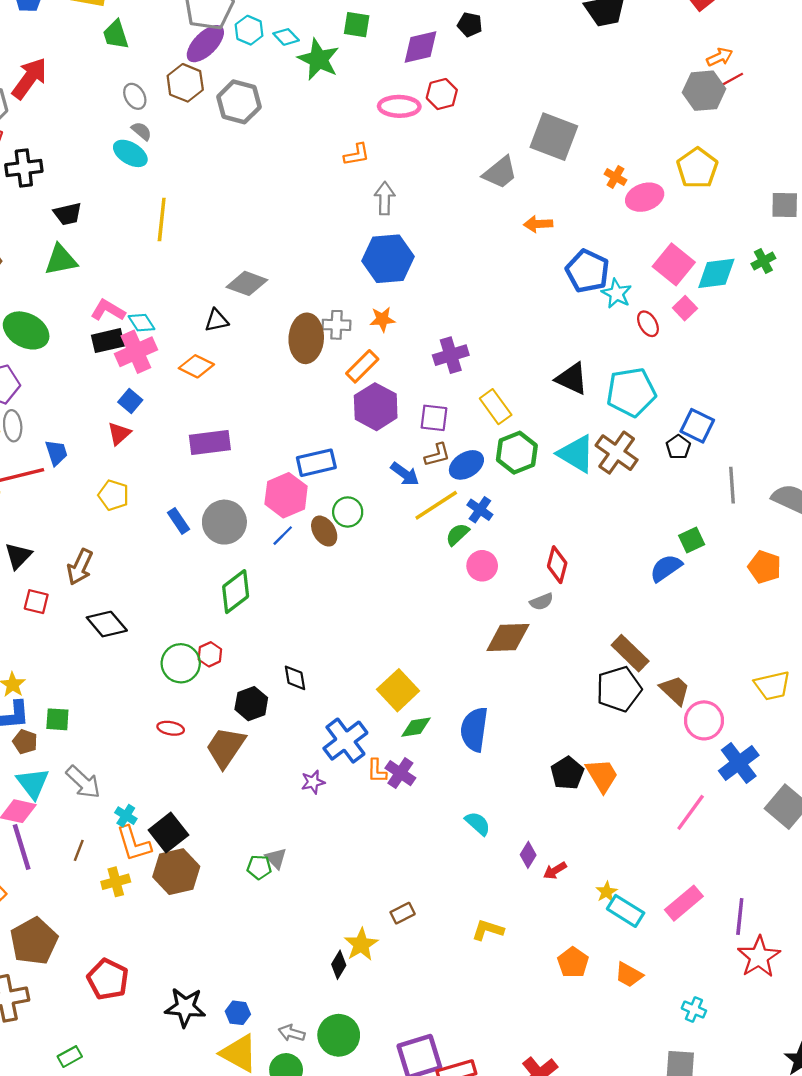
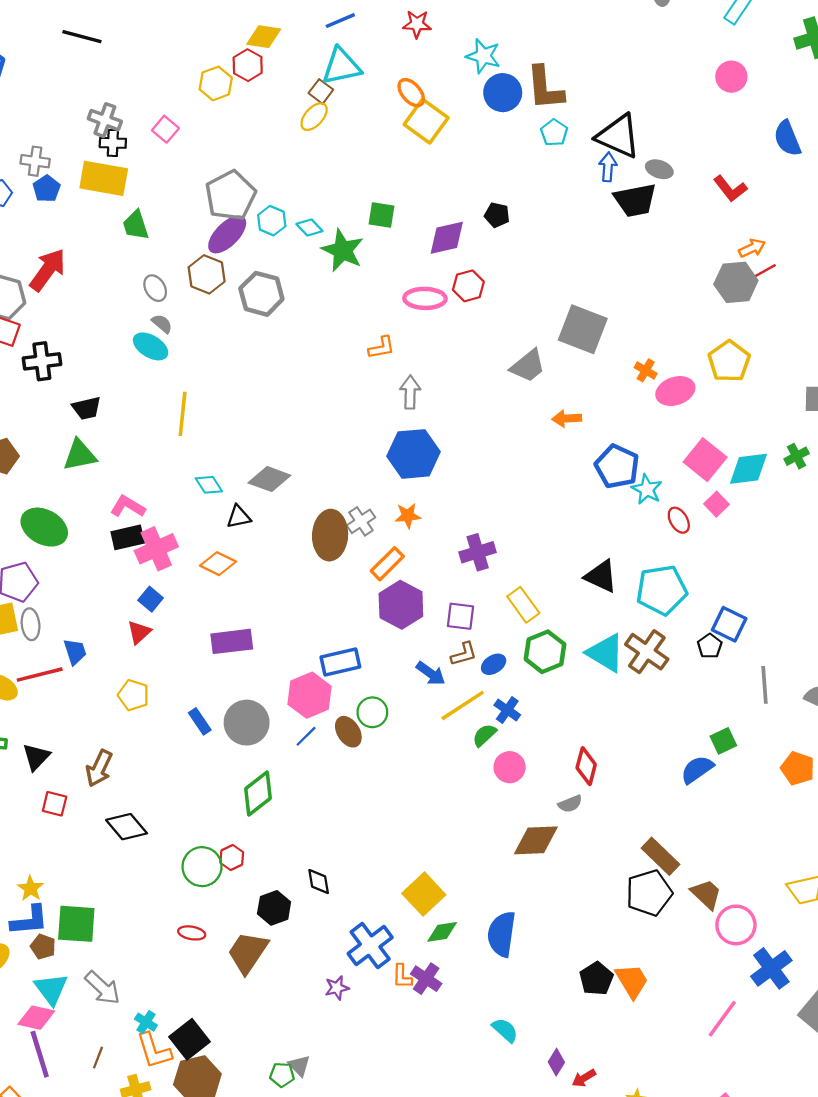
cyan diamond: (142, 323) -> (209, 485), moved
gray cross: (336, 325) -> (361, 521), turned -36
blue ellipse: (466, 465) -> (494, 664), size x0.7
green square: (57, 719) -> (76, 924), size x1.6

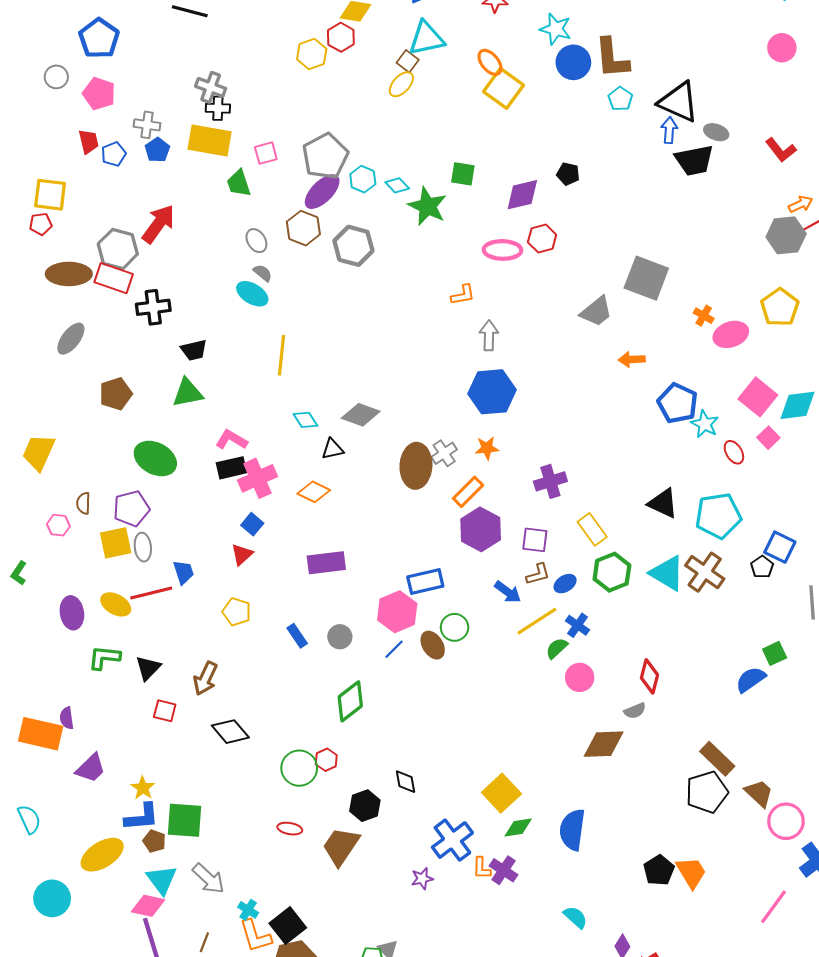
pink square: (165, 129) -> (266, 153), moved, turned 35
gray circle: (247, 723) -> (340, 637), size x0.6

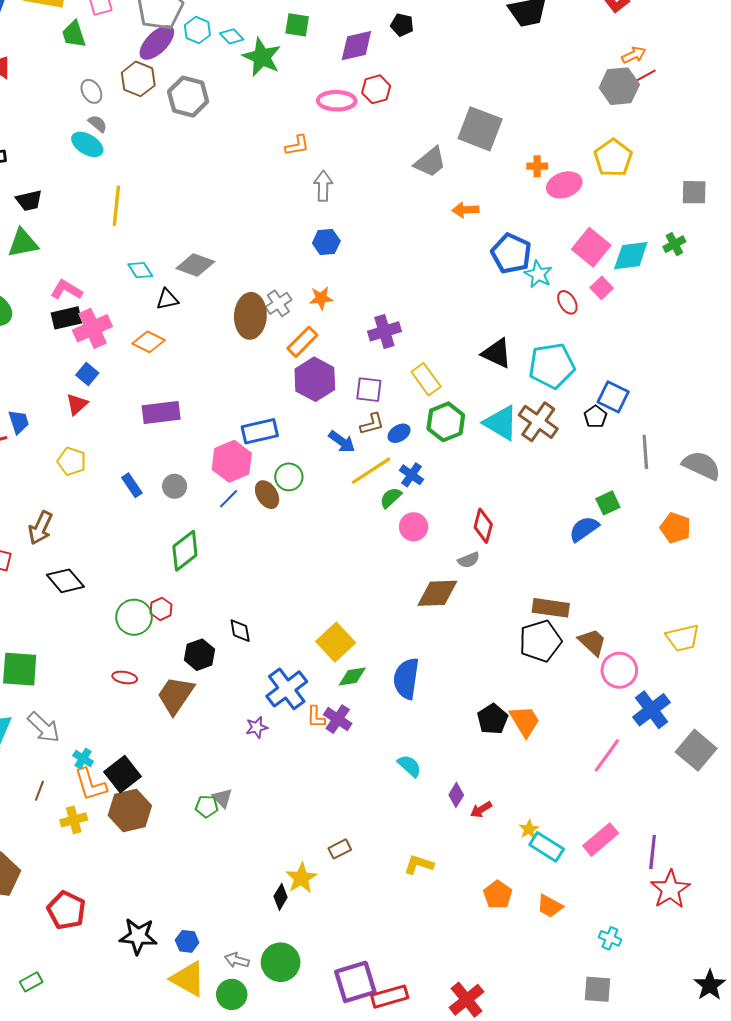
orange cross: (704, 316) -> (537, 166), turned -30
blue hexagon: (492, 392) -> (326, 242), size x0.6
brown rectangle: (717, 759) -> (551, 608), turned -36

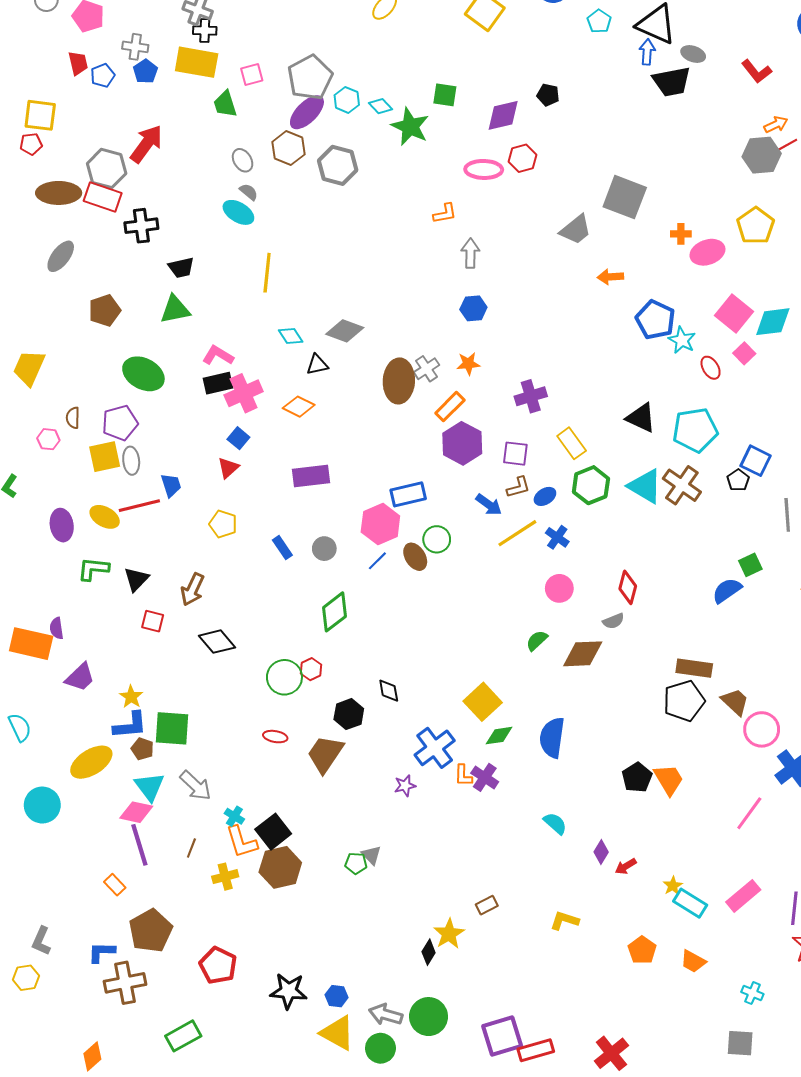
green semicircle: (391, 498) -> (537, 641), moved
gray arrow: (237, 960) -> (386, 1014), size x1.4
green rectangle: (31, 982) -> (183, 1036), size x1.6

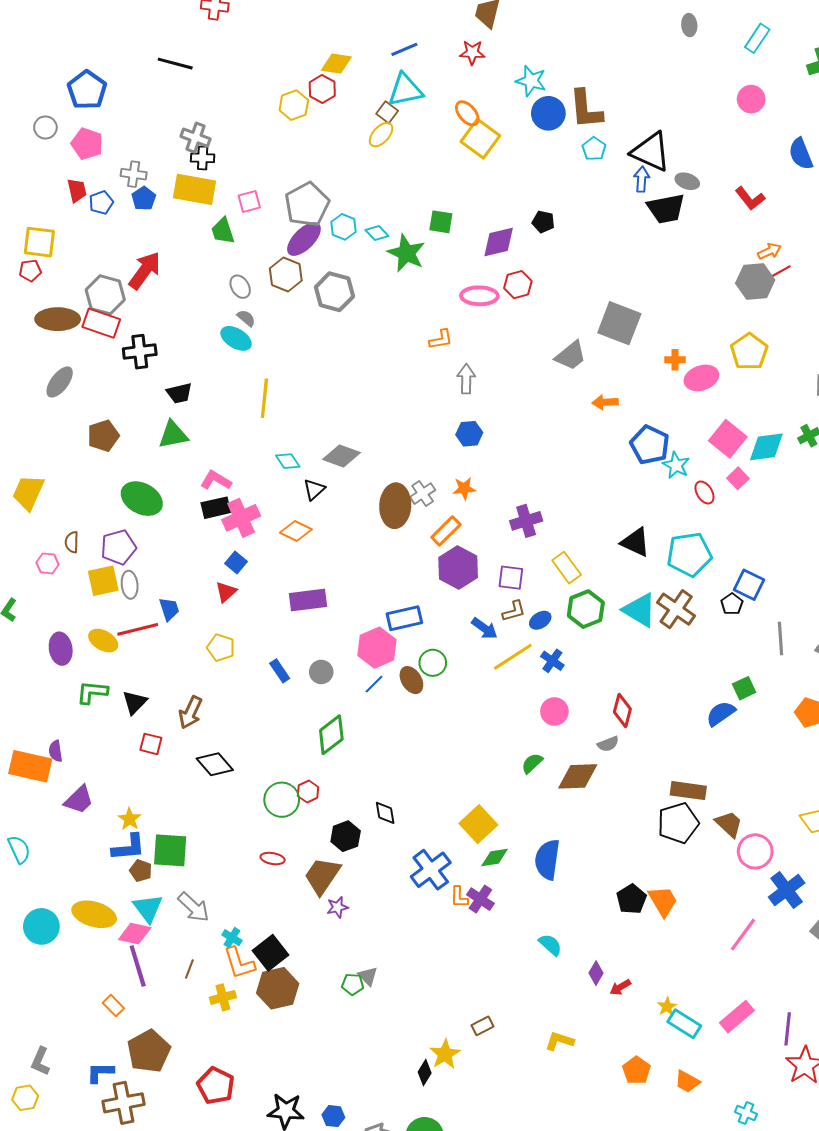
black triangle: (317, 365) -> (314, 489), turned -30
yellow ellipse: (91, 762) -> (94, 914), moved, turned 48
purple star: (405, 786) -> (337, 907), moved

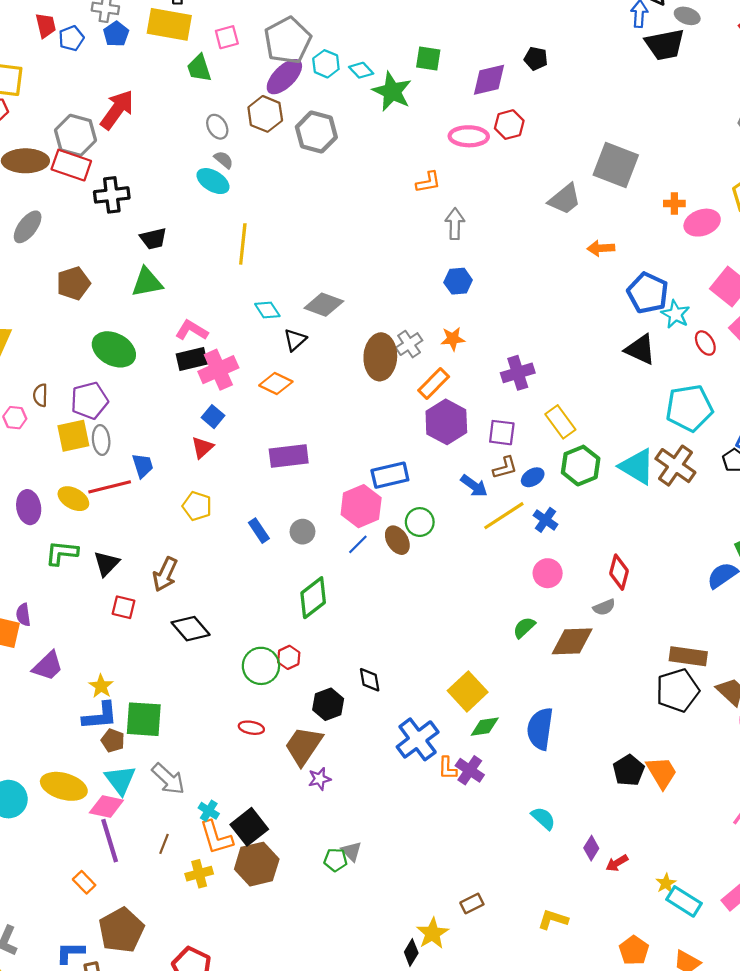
black triangle: (636, 542) -> (640, 349), moved

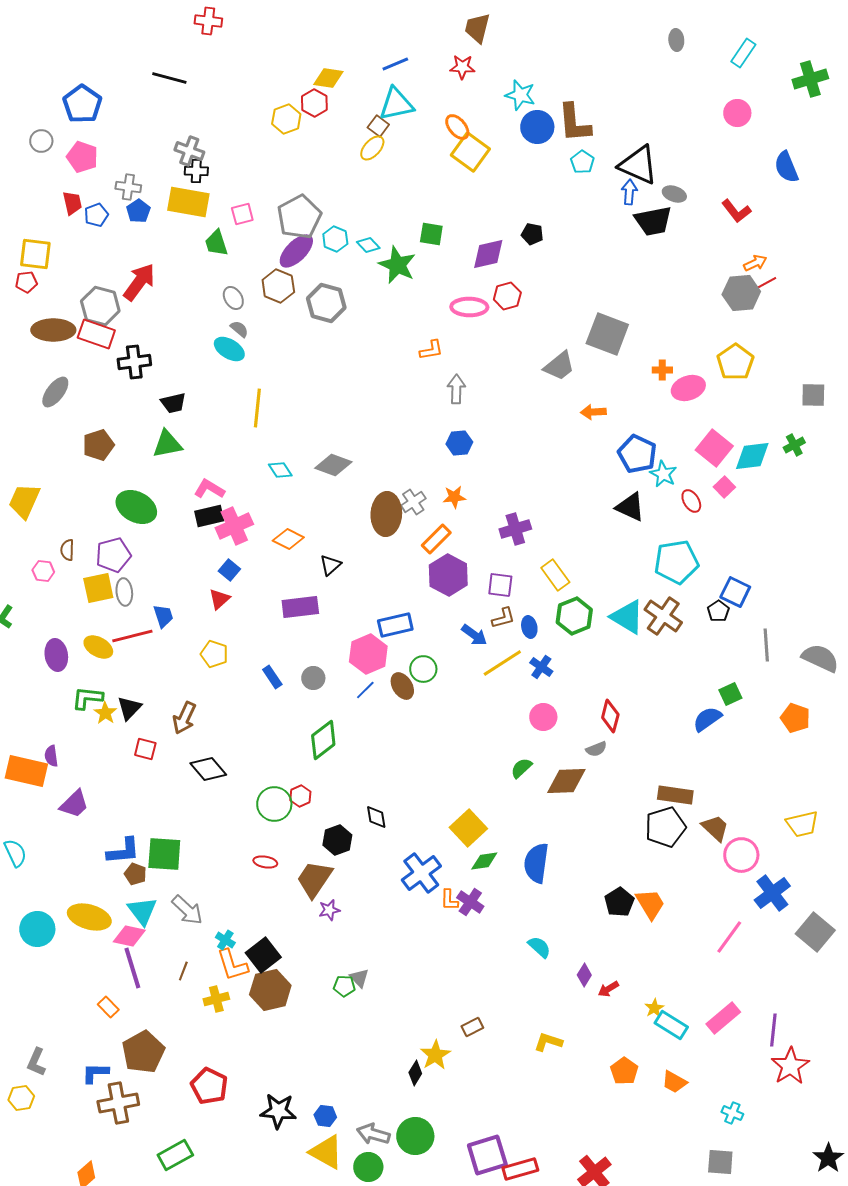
black triangle: (295, 340) -> (330, 565), moved
blue ellipse: (533, 477) -> (529, 627), turned -70
yellow star: (101, 686) -> (105, 713), moved

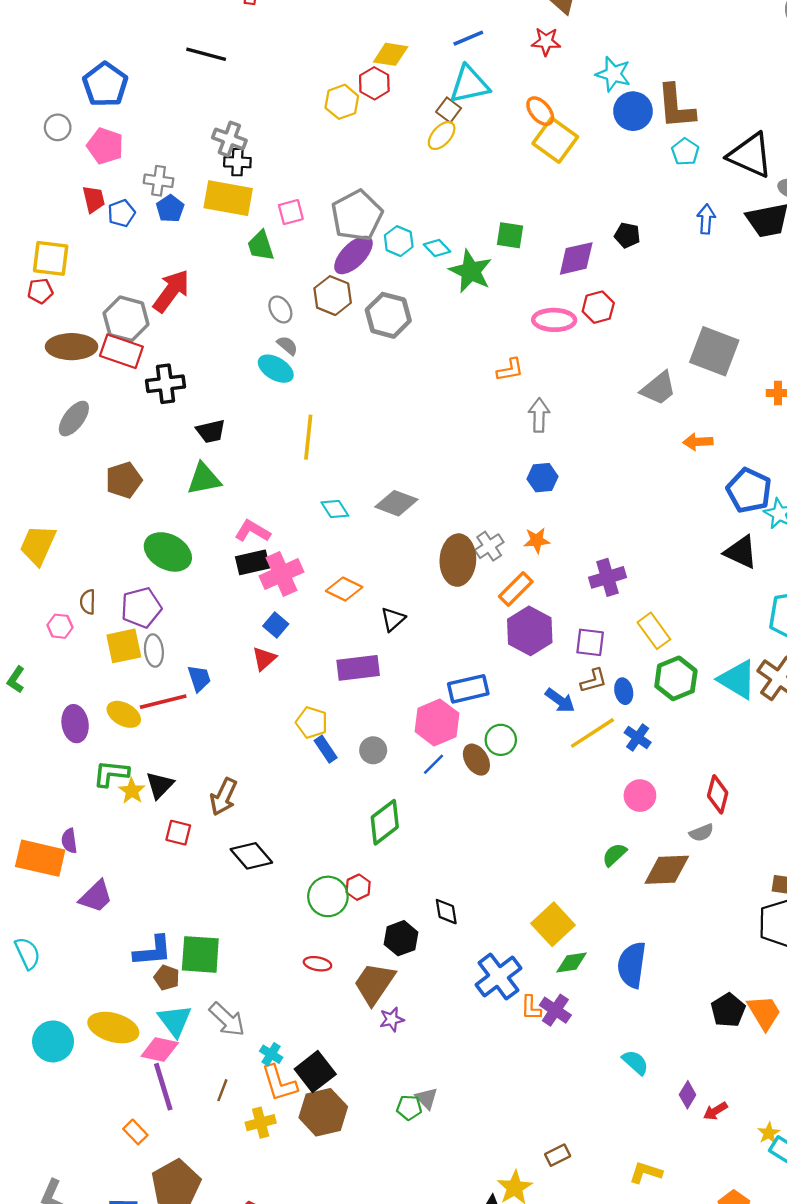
blue arrow: (629, 192) -> (706, 219), moved
yellow pentagon: (214, 654) -> (312, 722), moved

